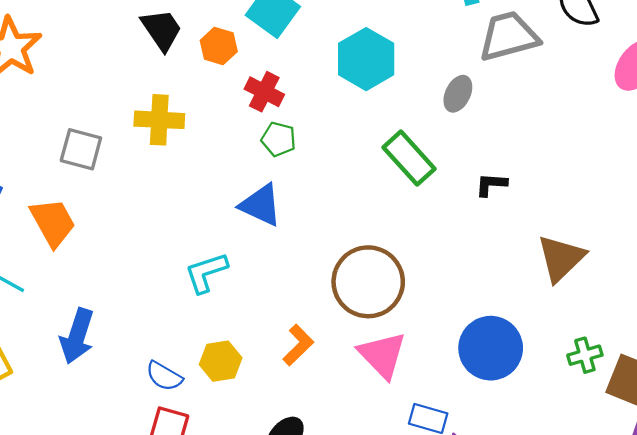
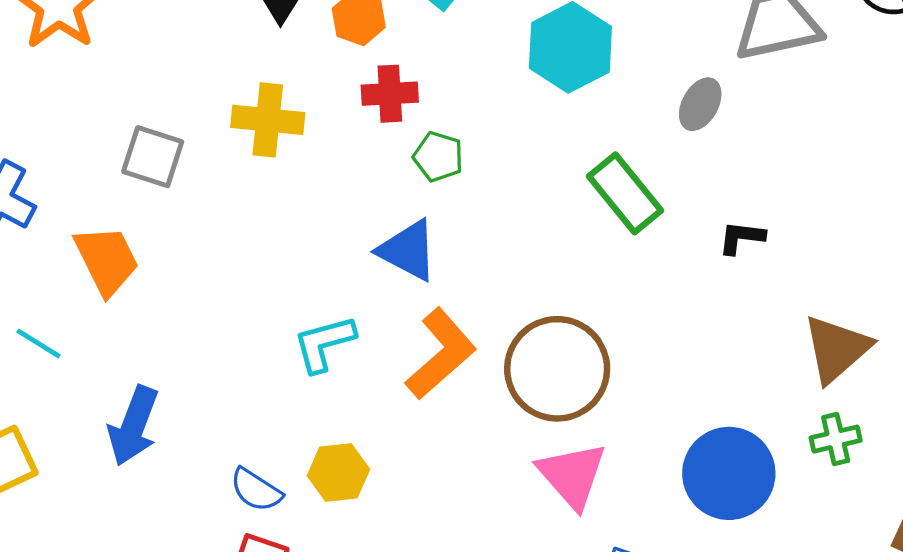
red cross: (264, 92) -> (390, 94), moved, turned -33
orange L-shape: (298, 345) -> (441, 354), moved, size x1.5
green cross: (585, 355) -> (836, 439), moved

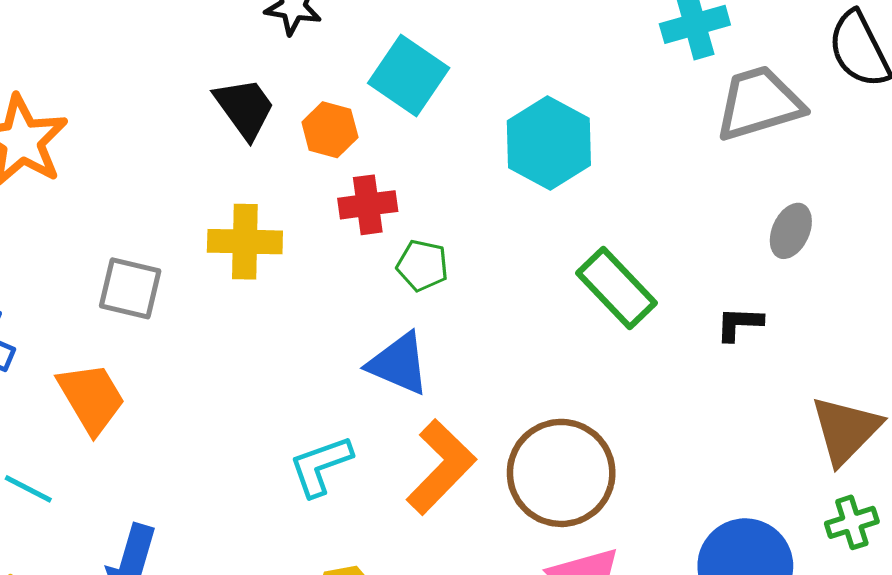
gray ellipse: (700, 104) -> (791, 231), moved

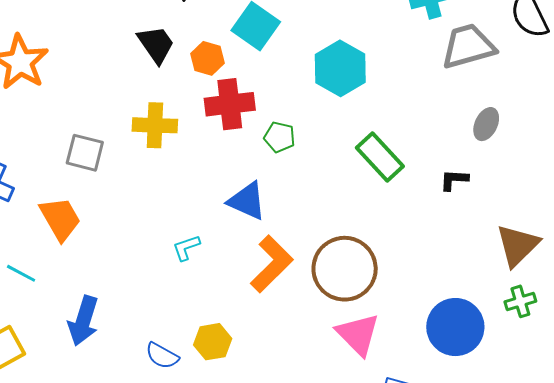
red cross: (368, 205) -> (230, 104), size x1.4
green pentagon: (422, 265) -> (280, 137), moved
cyan L-shape: (321, 466) -> (186, 248), moved, size x0.7

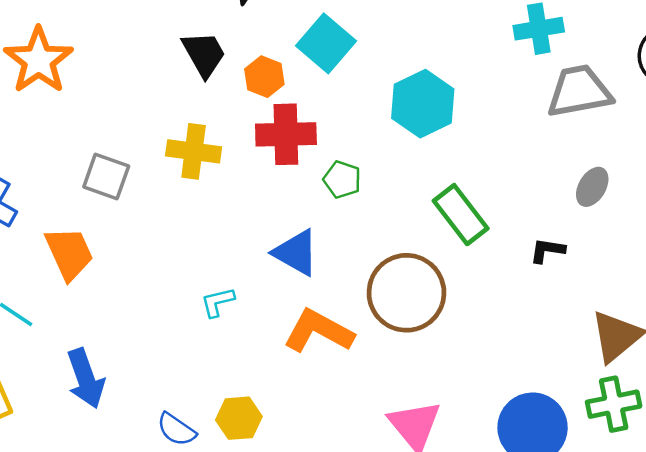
orange L-shape: (272, 264) -> (319, 331), turned -112
brown circle: (345, 269) -> (406, 293), moved
green cross: (520, 301) -> (614, 404), size x1.4
blue arrow: (83, 321) -> (86, 378), turned -42

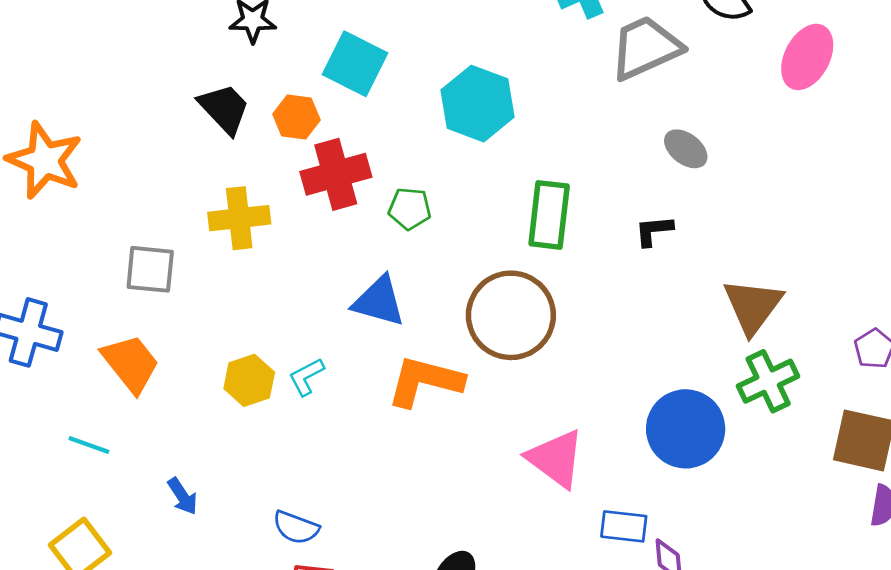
gray ellipse: (592, 187) -> (686, 149), turned -69
green rectangle: (461, 215) -> (549, 215), turned 58
blue arrow: (86, 378) -> (183, 496), size x0.6
yellow hexagon: (239, 418) -> (249, 380), moved

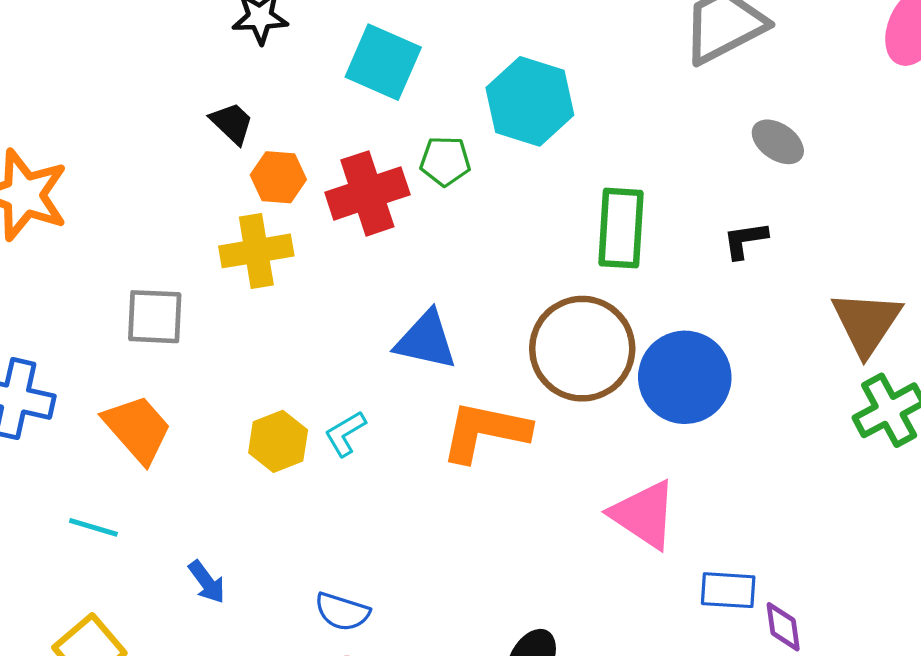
black trapezoid: (224, 109) -> (232, 123), size x0.7
orange hexagon: (296, 117) -> (278, 177), moved
green pentagon: (410, 209) -> (445, 161), moved
blue circle: (686, 429) -> (685, 377), moved

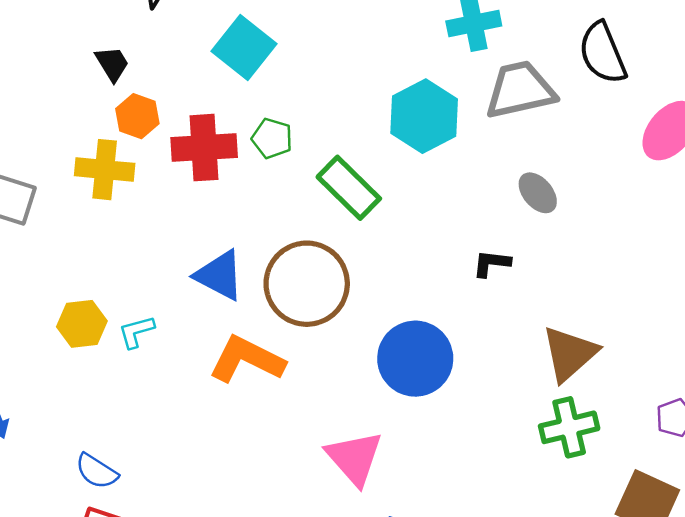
cyan hexagon: (530, 101) -> (424, 116), moved
green rectangle: (621, 228) -> (349, 188), moved, turned -64
brown circle: (582, 349) -> (307, 284), moved

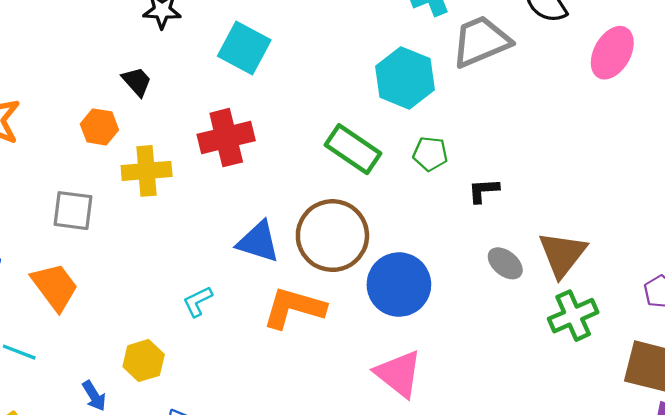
orange hexagon: (137, 116) -> (99, 127), moved
green pentagon: (272, 138) -> (430, 154), moved
gray ellipse: (538, 193) -> (505, 263), moved
yellow hexagon: (82, 324) -> (144, 361), moved
blue circle: (415, 359) -> (399, 285), moved

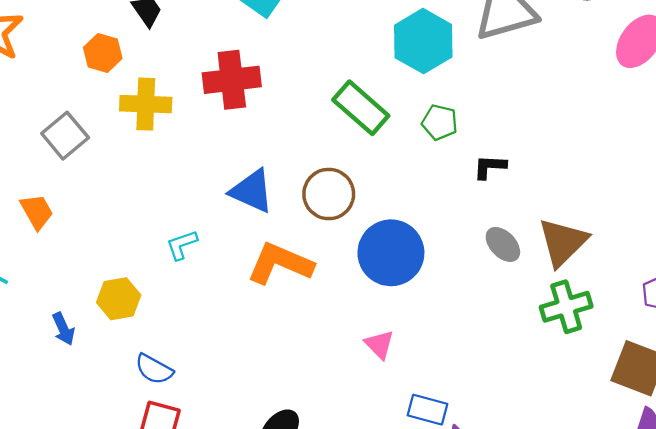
gray square: (73, 211) -> (65, 136), turned 36
brown circle: (332, 236) -> (329, 194), size x0.7
orange trapezoid: (55, 287) -> (37, 212), size x0.7
pink triangle: (399, 374) -> (379, 344), size x0.6

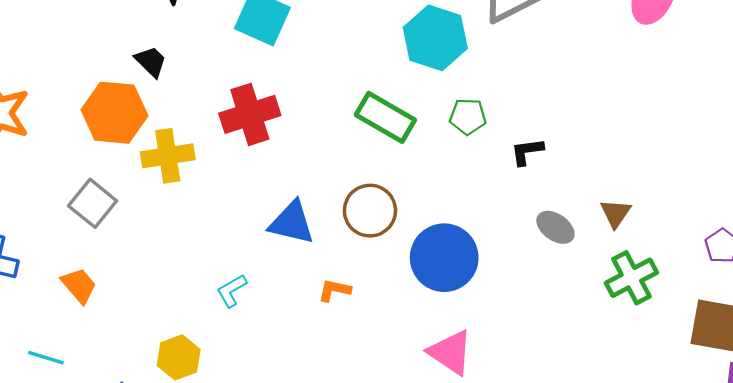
orange hexagon: (103, 53) -> (114, 113), size x1.6
brown triangle: (563, 242) -> (615, 213), size x0.6
orange L-shape: (280, 264) -> (334, 290), size x0.5
pink triangle: (379, 344) -> (450, 352), size x1.5

